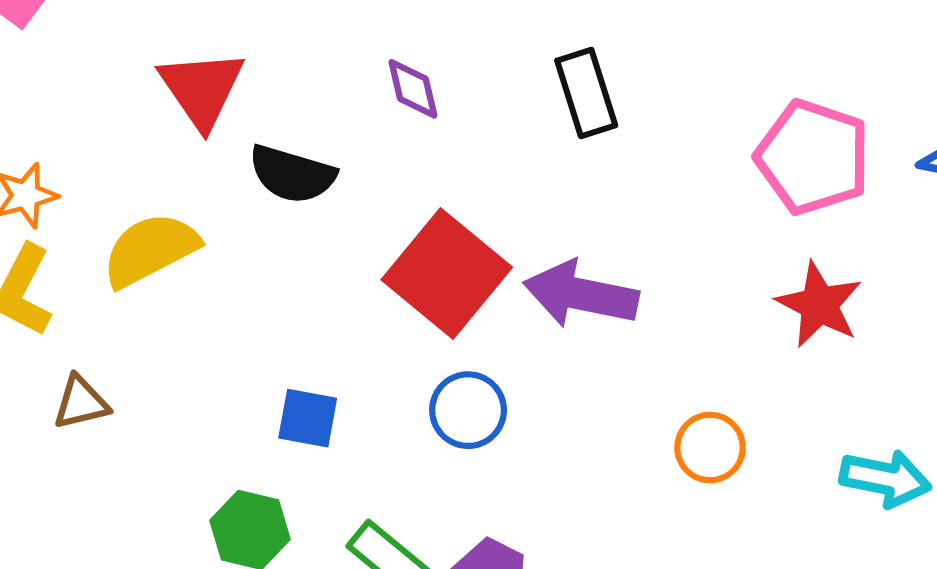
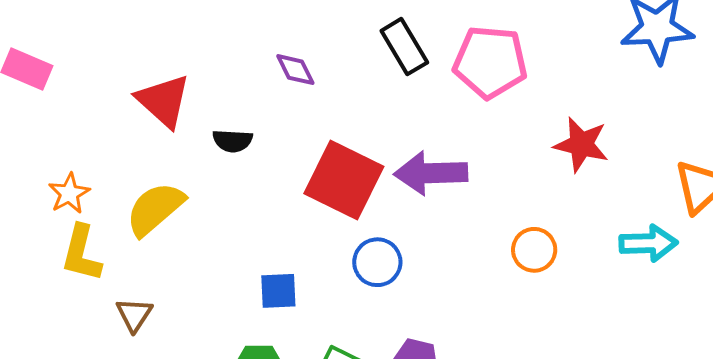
pink pentagon: (813, 157) -> (490, 62), moved
black semicircle: (292, 174) -> (233, 141), size x0.7
brown triangle: (81, 403) -> (134, 315), turned -30

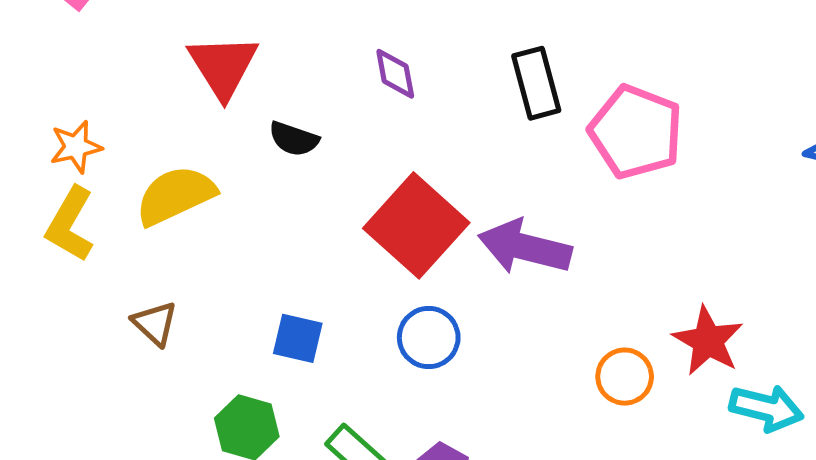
red star: (581, 144) -> (708, 341), moved
brown triangle: (134, 315) -> (155, 323), moved, turned -36

